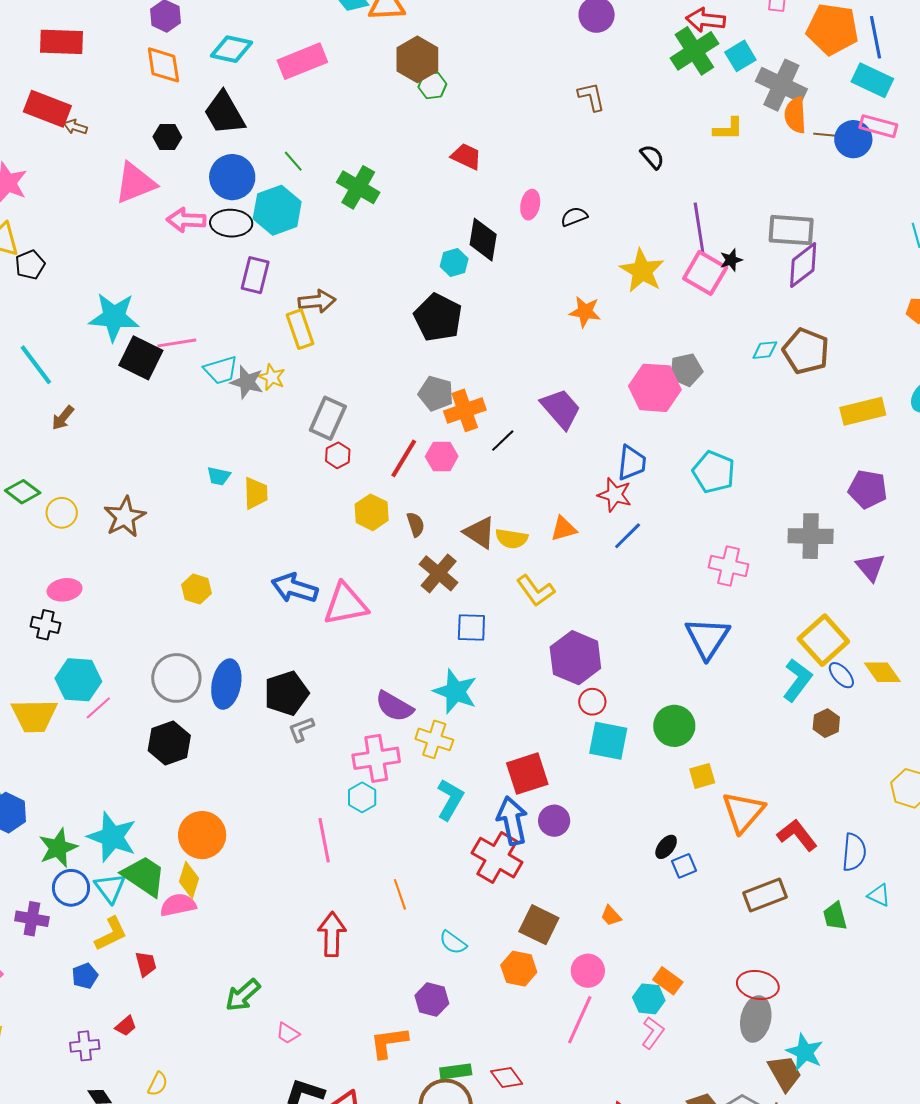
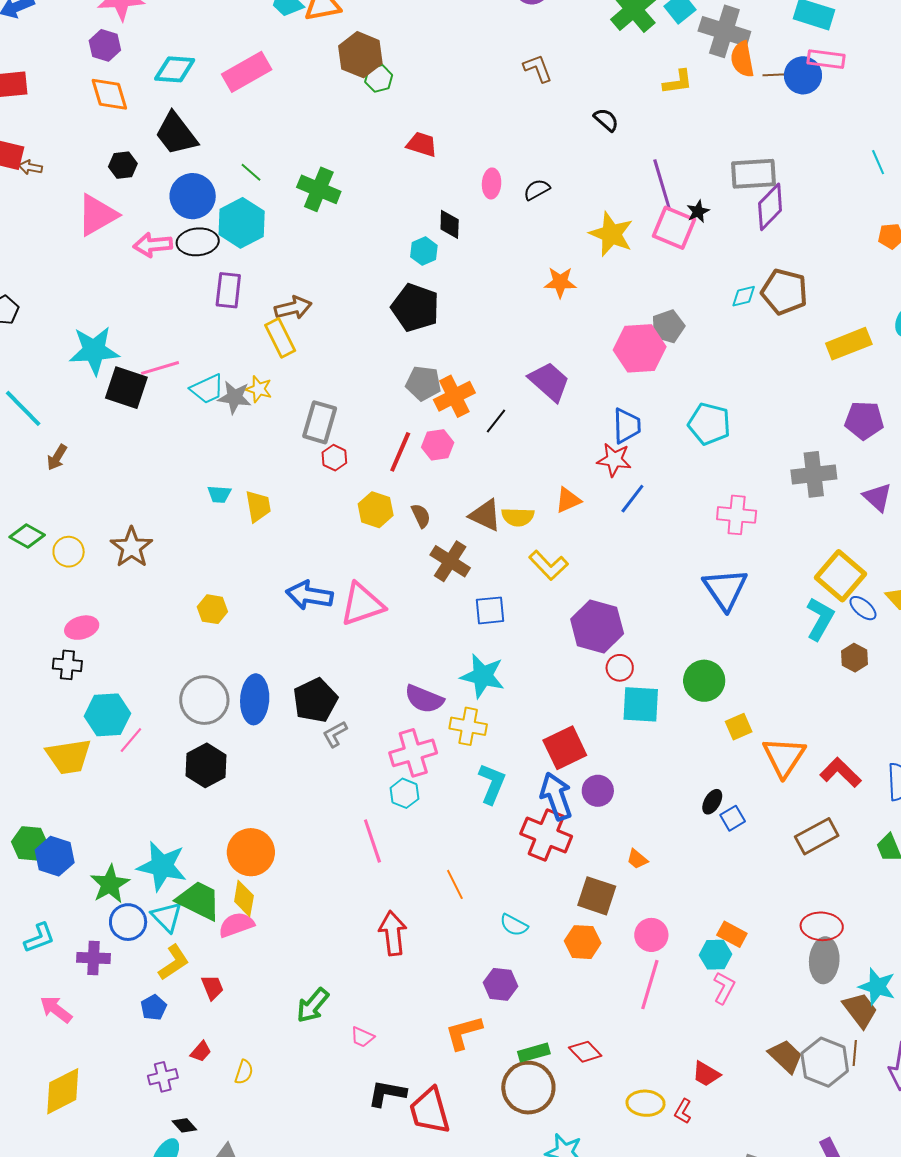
black diamond: (483, 240) -> (450, 224), size x0.7
orange trapezoid: (611, 916) -> (637, 859), moved
yellow semicircle: (158, 1084) -> (244, 1072), moved

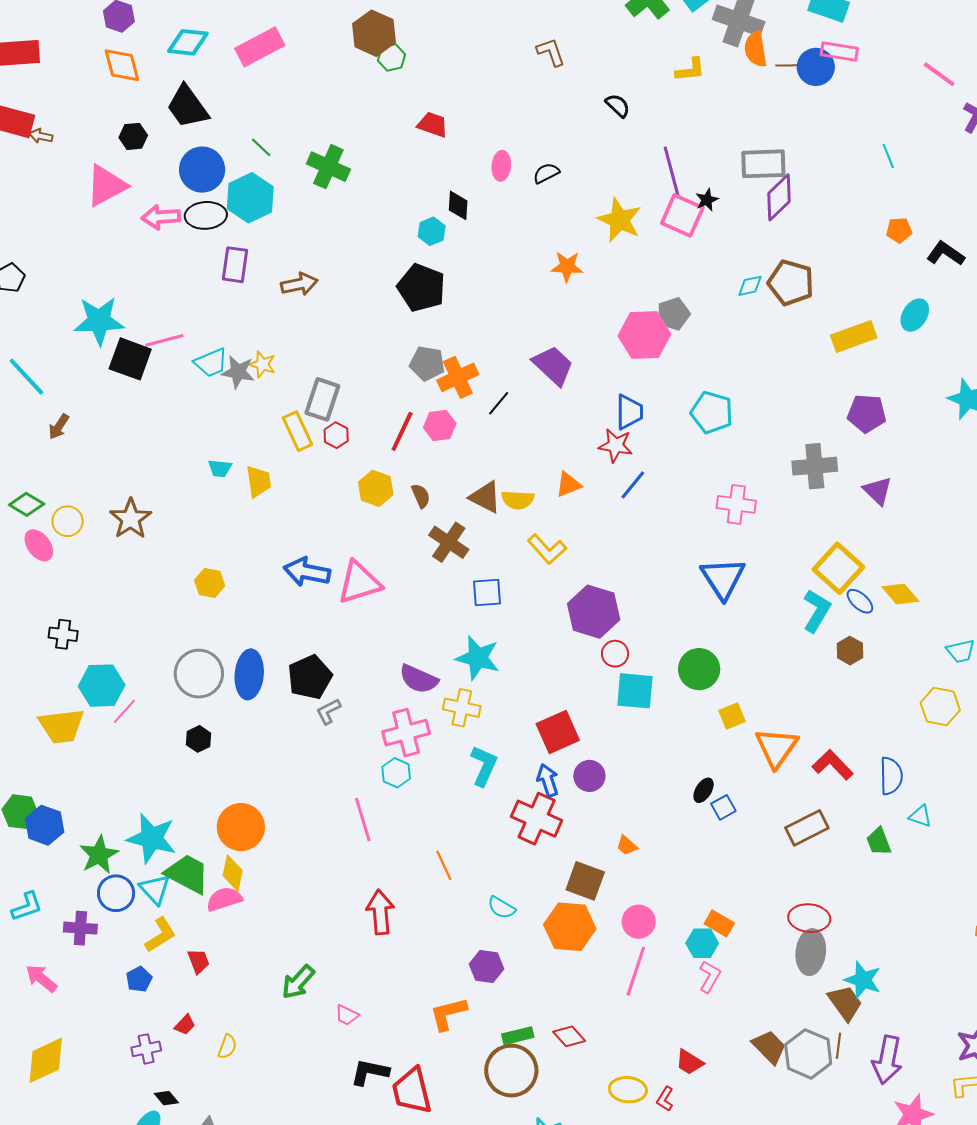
yellow rectangle: (280, 338) -> (297, 431), moved
pink ellipse: (82, 628) -> (39, 545), moved, turned 68
black hexagon: (206, 765) -> (199, 739), size x0.6
blue arrow: (556, 796) -> (548, 780), size x0.7
orange hexagon: (583, 942) -> (570, 927), size x1.4

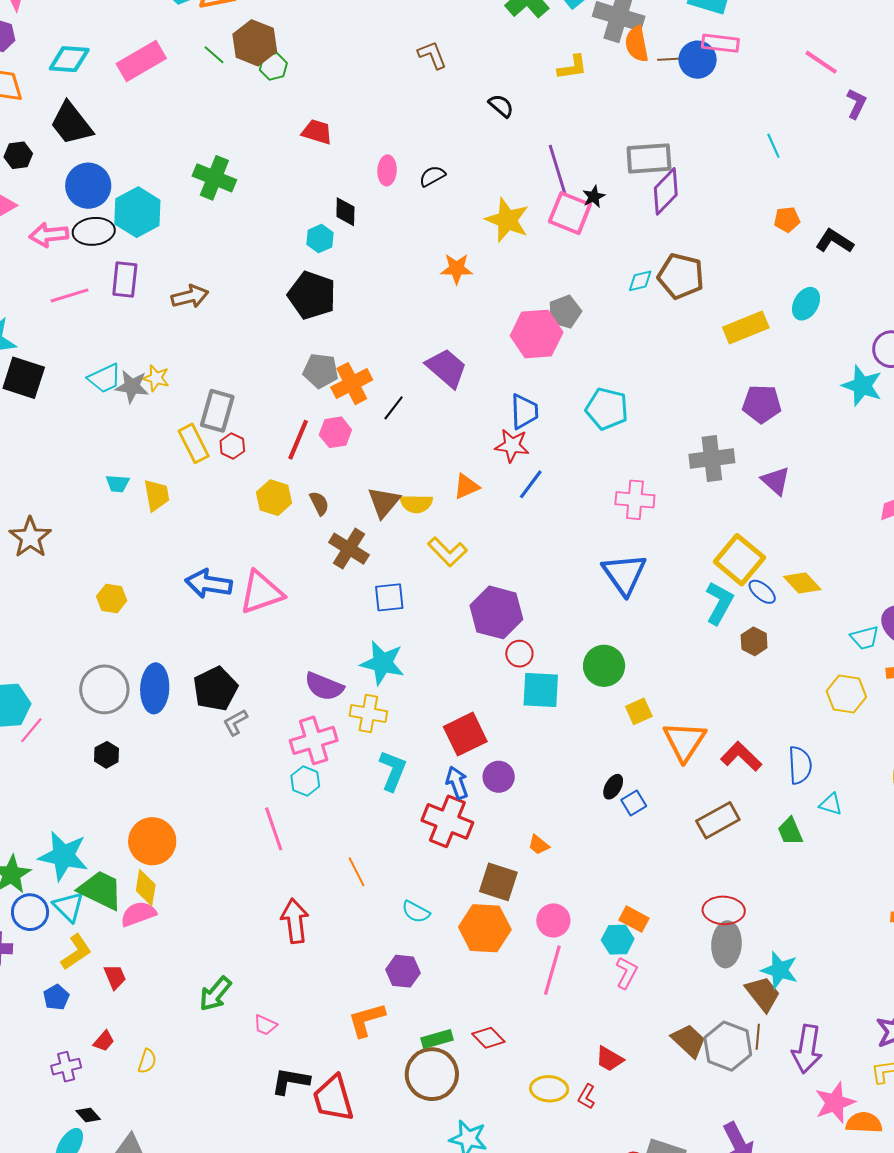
green line: (261, 147) -> (214, 55), moved
pink line: (164, 340) -> (70, 295), moved
brown triangle: (485, 497) -> (384, 502), turned 45

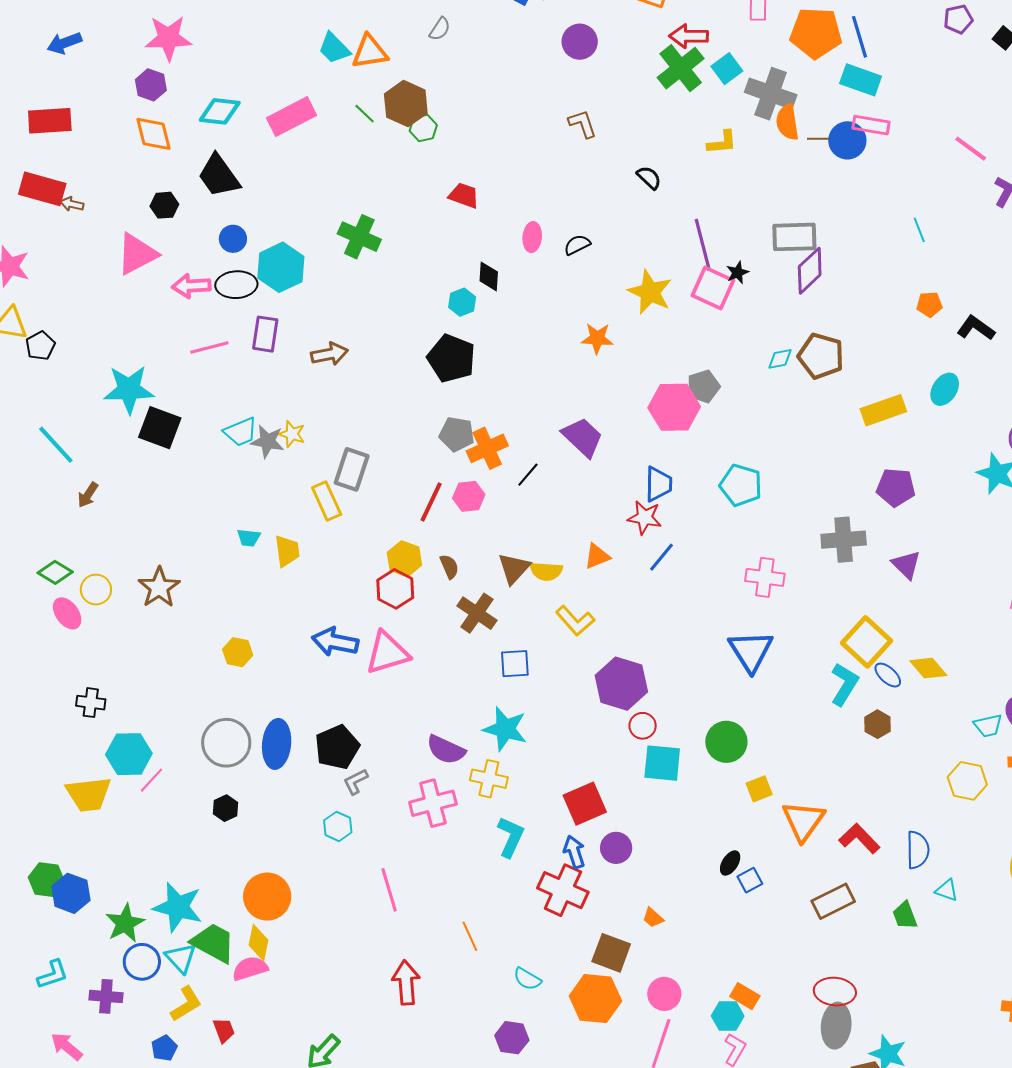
blue circle: (88, 186) -> (233, 239), size x0.6
red hexagon: (232, 446) -> (395, 589), moved, size x1.5
cyan hexagon: (305, 781) -> (338, 826), moved

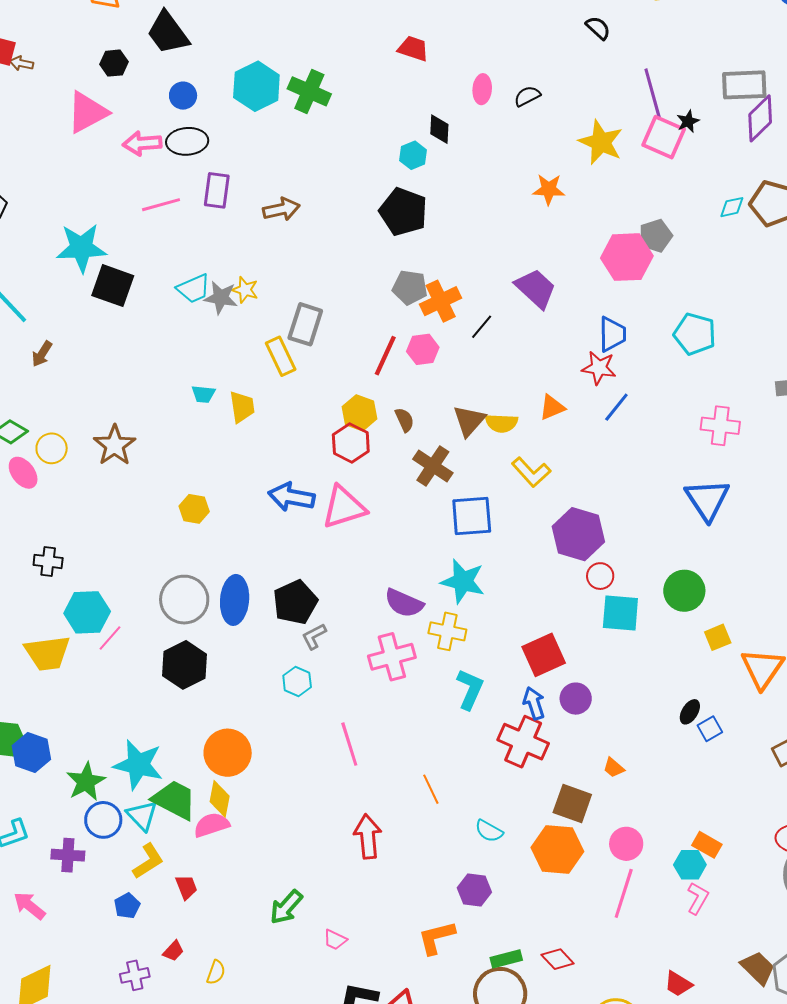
cyan hexagon: (281, 267) -> (256, 86), moved
blue square: (515, 664) -> (472, 516), size x1.4
black hexagon: (225, 808) -> (184, 665), size x1.8

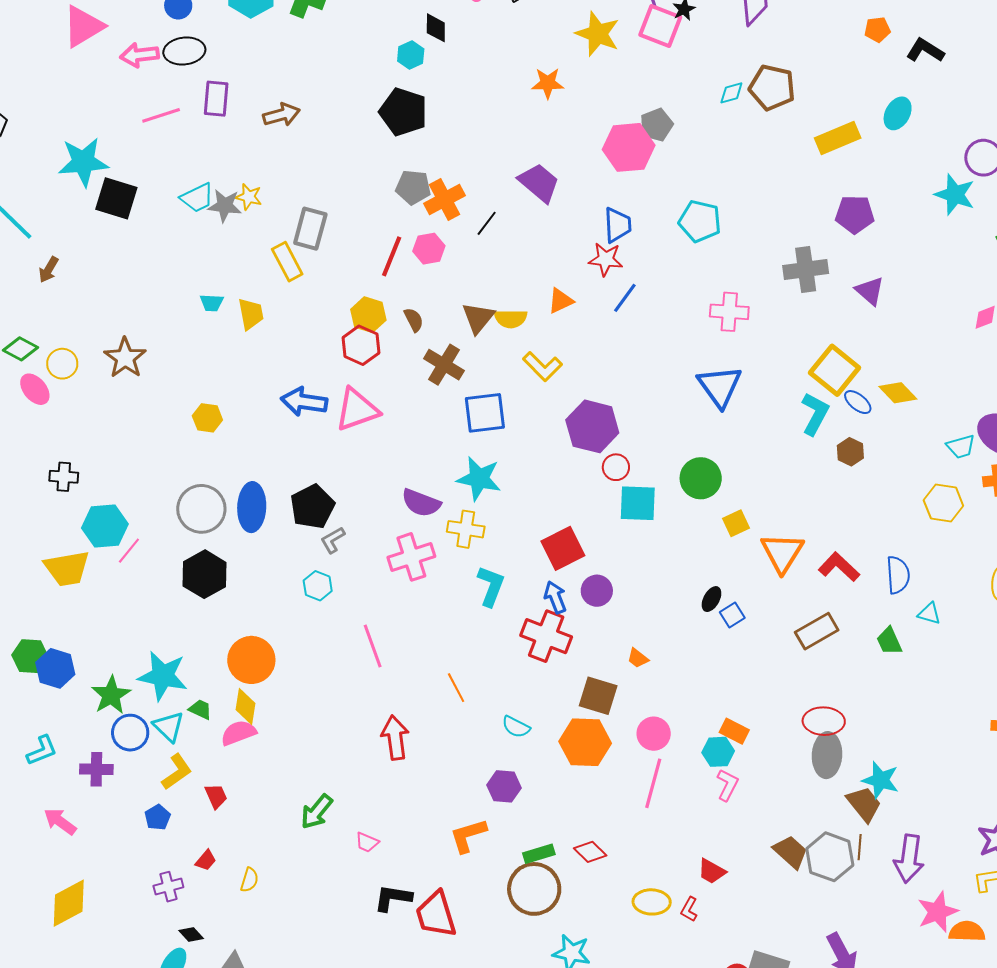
green trapezoid: (174, 800) -> (200, 709), size x0.5

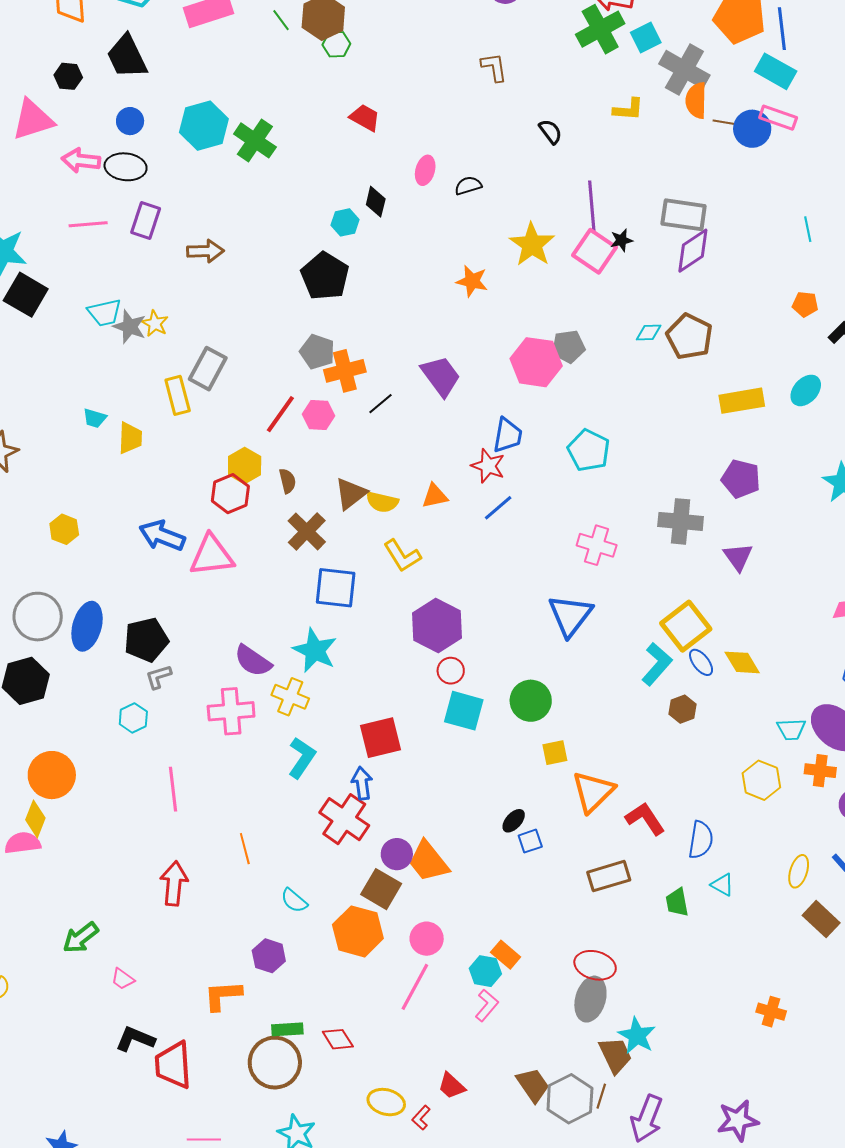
purple circle: (597, 591) -> (397, 854), moved
orange trapezoid: (638, 658) -> (428, 861), size x2.0

